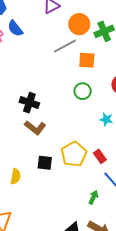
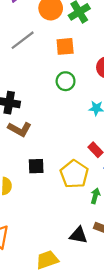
gray line: (65, 46) -> (23, 40), moved
yellow pentagon: (74, 154) -> (74, 174), moved

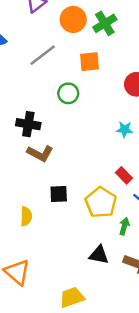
green circle: (66, 81) -> (68, 93), moved
black triangle: (78, 235) -> (99, 255), moved

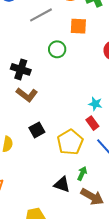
cyan star: (125, 129) -> (95, 104), moved
black square: (59, 194) -> (37, 130), turned -35
green arrow: (124, 226) -> (82, 173), moved

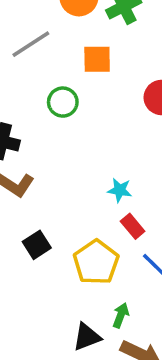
cyan star: (95, 104) -> (120, 190), moved
black triangle: (62, 184) -> (87, 337), turned -36

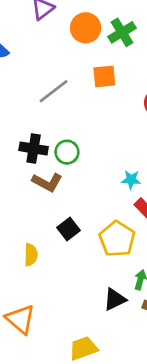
gray line: (31, 44) -> (54, 91), moved
green circle: (63, 102) -> (67, 152), moved

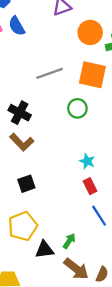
orange square: (104, 76) -> (92, 75), size x1.4
green circle: (67, 152) -> (77, 108), moved
yellow pentagon: (117, 239) -> (23, 226), moved

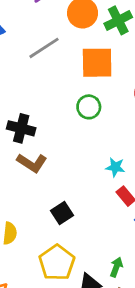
gray line: (50, 73) -> (44, 48), moved
black square: (26, 184) -> (62, 213), moved

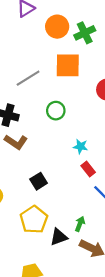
gray line: (44, 48) -> (28, 78), moved
green circle: (89, 107) -> (56, 111), moved

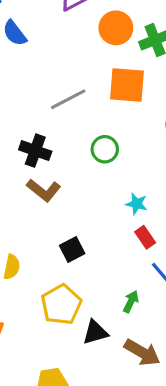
green arrow: (80, 224) -> (131, 302), moved

